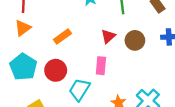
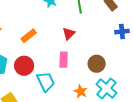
brown circle: (135, 40) -> (97, 64), moved
cyan trapezoid: (79, 90) -> (46, 82), turned 125

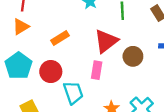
red triangle: (69, 34) -> (106, 41), size x1.6
brown circle: (97, 64) -> (133, 56), moved

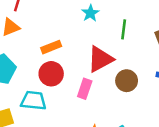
red circle: (51, 72) -> (51, 74), moved
cyan trapezoid: (73, 93) -> (33, 101), moved, turned -75

